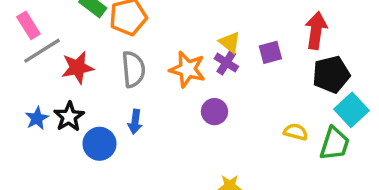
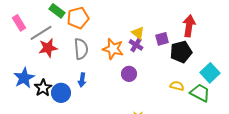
gray line: (42, 51) -> (41, 33), moved
black pentagon: (331, 74) -> (181, 52), moved
black star: (69, 117) -> (43, 88), moved
blue star: (37, 118) -> (24, 78), size x1.5
green trapezoid: (335, 144) -> (200, 93), turned -80

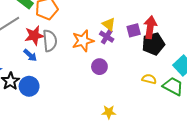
red arrow: (189, 26) -> (150, 27), moved
red star: (48, 48) -> (34, 36), moved
orange star: (113, 49) -> (83, 41), turned -30
blue arrow: (82, 80) -> (30, 55), moved, turned -56

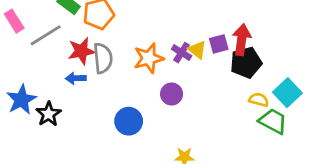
yellow triangle: (109, 24) -> (197, 50), moved
blue arrow: (30, 55) -> (76, 78), turned 136
yellow semicircle: (149, 79) -> (259, 100), moved
blue circle: (29, 86) -> (129, 121), moved

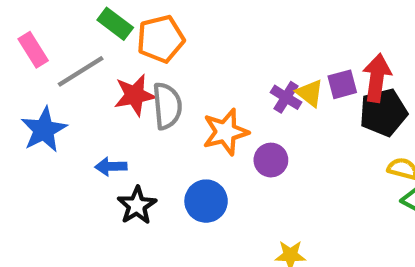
orange star: (149, 58) -> (225, 132), moved
blue arrow: (76, 78) -> (111, 166), moved
blue star: (21, 100) -> (44, 130), moved
black star: (49, 114) -> (137, 205), moved

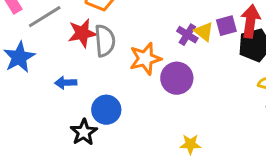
purple circle: (271, 160) -> (177, 78), size x1.4
blue circle: (206, 201) -> (106, 110), moved
black star: (137, 205) -> (84, 132), moved

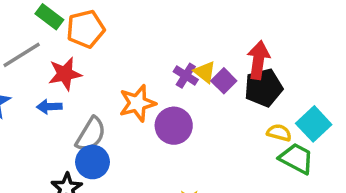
purple square: (226, 26) -> (224, 81), moved, turned -30
gray semicircle: (105, 41) -> (91, 134), moved, turned 36
blue arrow: (66, 83) -> (49, 107), moved

